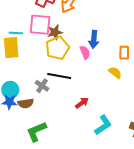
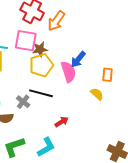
blue arrow: (94, 39) -> (78, 59), turned 30
pink semicircle: (85, 52) -> (68, 72), size x1.5
cyan L-shape: (103, 125) -> (46, 147), moved

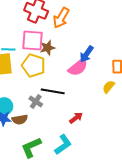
yellow pentagon: (41, 65) -> (34, 65), moved, turned -30
pink semicircle: (68, 72) -> (78, 67), turned 75
yellow semicircle: (97, 94) -> (109, 87), turned -88

